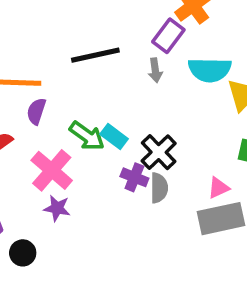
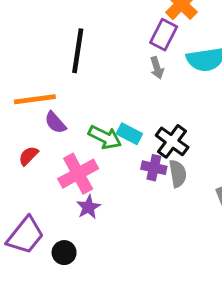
black line: (95, 55) -> (78, 51), moved, turned -60
purple semicircle: (36, 111) -> (55, 123), turned -50
pink cross: (52, 170) -> (78, 174), turned 30
purple star: (57, 208) -> (88, 207), turned -30

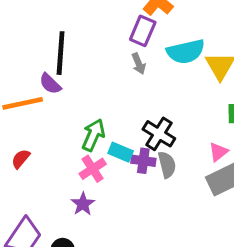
purple semicircle: (55, 123) -> (50, 84), moved
cyan rectangle: (129, 134) -> (121, 152), moved
green arrow: (105, 137) -> (93, 135), turned -88
pink cross: (78, 174) -> (93, 169), moved, size x0.7

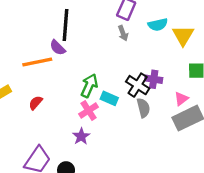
cyan semicircle: (186, 52) -> (158, 25), size x0.7
purple cross: (143, 161) -> (154, 79), moved

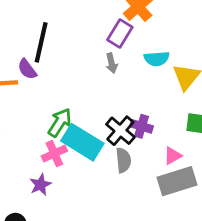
cyan rectangle: (109, 98) -> (82, 142), size x1.8

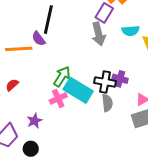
gray arrow: (112, 63) -> (99, 34), size x1.6
black cross: (120, 131) -> (105, 82), turned -30
purple star: (40, 185) -> (34, 121), moved

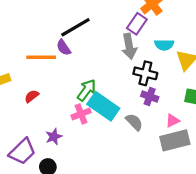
black line: (48, 20) -> (75, 27), turned 44
black cross: (105, 82) -> (145, 73), moved
gray semicircle: (107, 103) -> (134, 122), turned -42

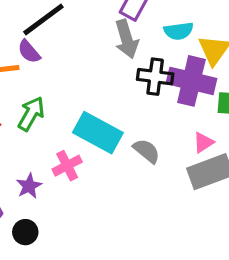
green arrow: (87, 90) -> (31, 114), moved
purple cross: (150, 97) -> (191, 81), moved, size x1.8
pink cross: (81, 114) -> (67, 166), moved

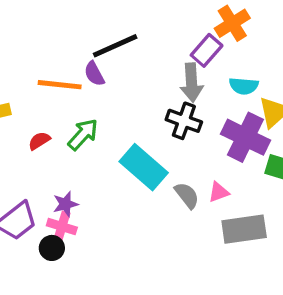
black cross: (155, 77) -> (184, 121), moved
pink triangle: (203, 143) -> (219, 192), moved
pink cross: (67, 166) -> (62, 227), moved, turned 32

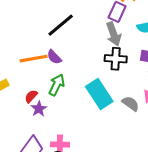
purple semicircle: (94, 74) -> (54, 57), moved
cyan rectangle: (144, 167) -> (99, 94), turned 32
purple star: (65, 204) -> (39, 109), moved

